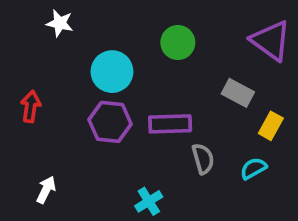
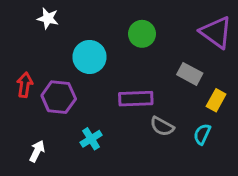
purple hexagon: (110, 122) -> (59, 97), moved
gray semicircle: (203, 159) -> (162, 126), turned 135
cyan semicircle: (253, 168) -> (202, 134), turned -35
cyan cross: (149, 201) -> (91, 139), moved

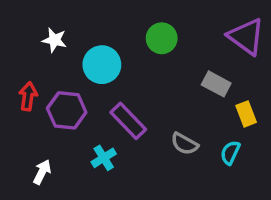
white star: (48, 18) -> (54, 40), moved
purple rectangle: (136, 99) -> (128, 121), moved, turned 48
yellow rectangle: (216, 100) -> (246, 114), turned -50

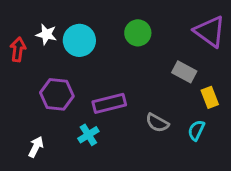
cyan circle: (102, 65) -> (79, 40), moved
red arrow: (28, 96) -> (18, 49), moved
purple rectangle: (128, 121) -> (109, 103), turned -60

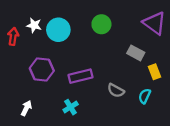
cyan cross: (88, 135) -> (71, 107), moved

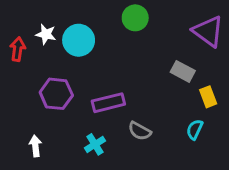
green circle: (101, 24) -> (135, 18), moved
gray semicircle: (116, 91) -> (140, 131), moved
white arrow: (26, 108) -> (35, 146), turned -32

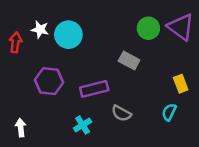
green circle: (135, 18) -> (148, 28), moved
gray rectangle: (183, 71) -> (129, 60), moved
white arrow: (35, 146) -> (21, 128), moved

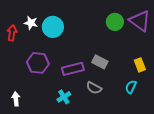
gray rectangle: (129, 60) -> (100, 62), moved

